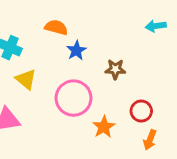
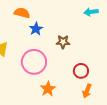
orange star: (104, 127) -> (48, 89), moved

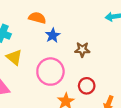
red circle: (81, 71) -> (87, 86), moved

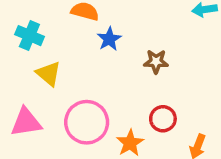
pink circle: (50, 72) -> (87, 122), moved

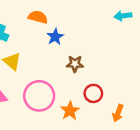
brown star: (156, 62) -> (75, 64), moved

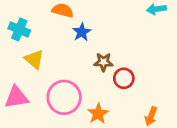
red circle: (93, 93) -> (124, 78), moved

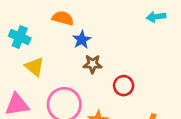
brown star: (103, 62) -> (93, 64), moved

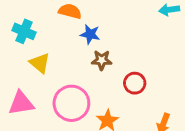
blue star: (82, 40) -> (90, 34), turned -30

